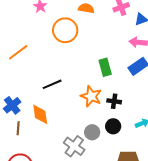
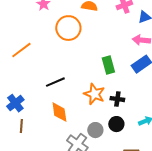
orange diamond: (40, 114) -> (59, 112), moved

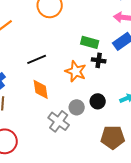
green rectangle: (108, 65) -> (90, 42), turned -60
black cross: (117, 99) -> (99, 60), moved

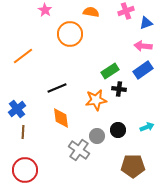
green rectangle: (90, 42) -> (110, 71), turned -48
orange star: (76, 71) -> (96, 100), turned -30

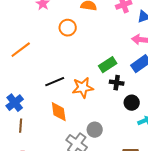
orange circle: (70, 34) -> (68, 28), size x0.7
orange star: (96, 100) -> (83, 88), moved
black circle: (118, 130) -> (132, 103), moved

